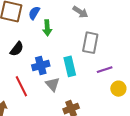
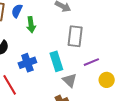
gray triangle: (53, 84) -> (70, 80), moved

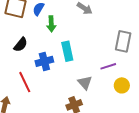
gray rectangle: (75, 36) -> (123, 41), moved
cyan rectangle: (56, 61) -> (67, 51), moved

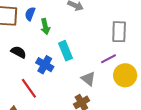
black semicircle: (21, 45) -> (19, 52), turned -91
blue cross: (44, 61) -> (45, 65), turned -36
yellow circle: (122, 85) -> (125, 75), size x1.5

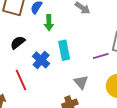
black semicircle: (19, 52) -> (18, 43), turned -77
purple line: (109, 59) -> (101, 56), moved

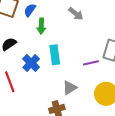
gray triangle: (81, 82) -> (70, 88), turned 35

